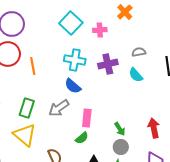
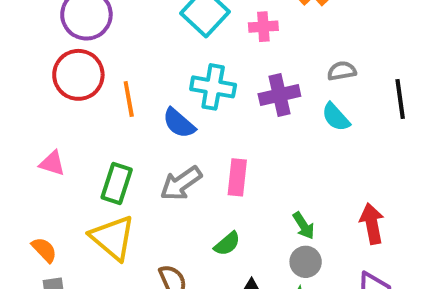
blue semicircle: (73, 86) -> (179, 123), moved
pink rectangle: (87, 118) -> (237, 177), moved

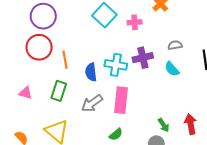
cyan cross: (213, 87) -> (116, 65), moved
blue semicircle: (179, 123) -> (91, 72), turned 42
pink rectangle: (237, 177) -> (121, 100), size x1.4
green rectangle: (117, 183) -> (59, 91), moved
green arrow: (304, 226) -> (164, 125), moved

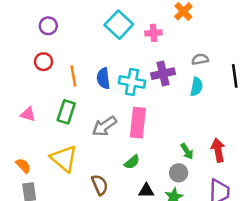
purple circle: (43, 16) -> (48, 26), size x0.6
red circle: (39, 47) -> (44, 62), size x0.6
cyan semicircle: (172, 69) -> (197, 87), turned -126
blue semicircle: (91, 72) -> (103, 78), moved

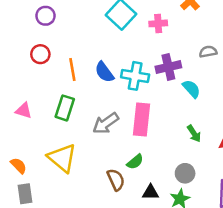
blue semicircle: (103, 78) -> (104, 72), turned -30
cyan semicircle: (197, 87) -> (191, 89), moved, turned -54
green arrow: (187, 151) -> (194, 134), moved
brown semicircle: (100, 185) -> (116, 180), moved

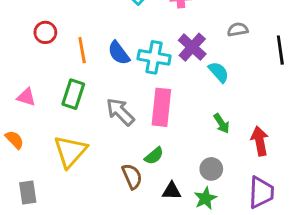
purple cross: (168, 67) -> (192, 47), turned -35
gray arrow: (106, 123) -> (120, 112), turned 80
yellow triangle: (62, 158) -> (70, 151), turned 32
orange semicircle: (19, 166) -> (15, 140), moved

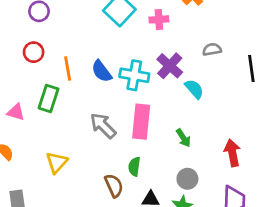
green rectangle: (73, 94) -> (49, 98), moved
green arrow: (222, 123) -> (183, 138), moved
yellow triangle: (70, 151) -> (57, 162), size x0.7
green semicircle: (154, 156) -> (134, 167), turned 138

